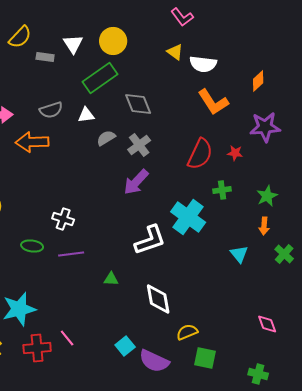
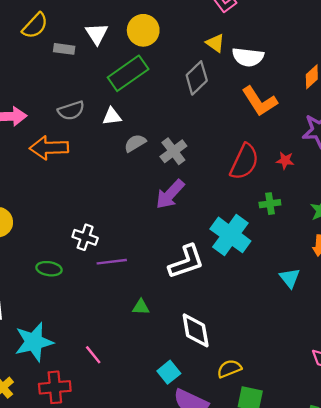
gray diamond: (138, 104) -> (197, 78), moved, turned 68
purple line: (71, 254) -> (112, 262), moved
pink line: (67, 338) -> (93, 355), moved
cyan square: (125, 346) -> (169, 372), moved

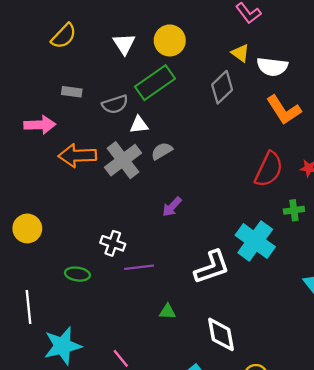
gray rectangle: (64, 49) -> (72, 92), moved
gray semicircle: (71, 111) -> (115, 104), moved
gray cross: (173, 151) -> (123, 160), moved, size x1.4
purple arrow: (170, 194) -> (172, 207), moved, size x0.7

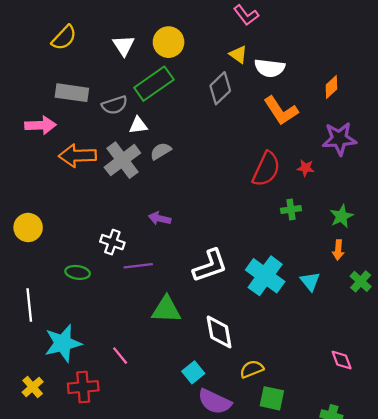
gray rectangle: (72, 92) -> (72, 93), size x1.6
purple arrow: (172, 207) -> (160, 218), moved, turned 60
cyan cross: (255, 241) -> (265, 276), moved
green triangle: (167, 312) -> (166, 310), size x1.8

